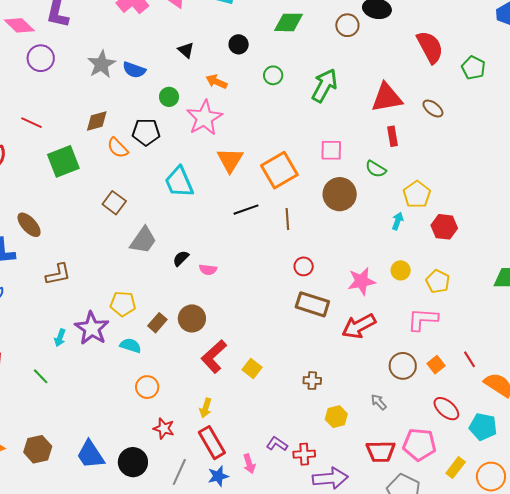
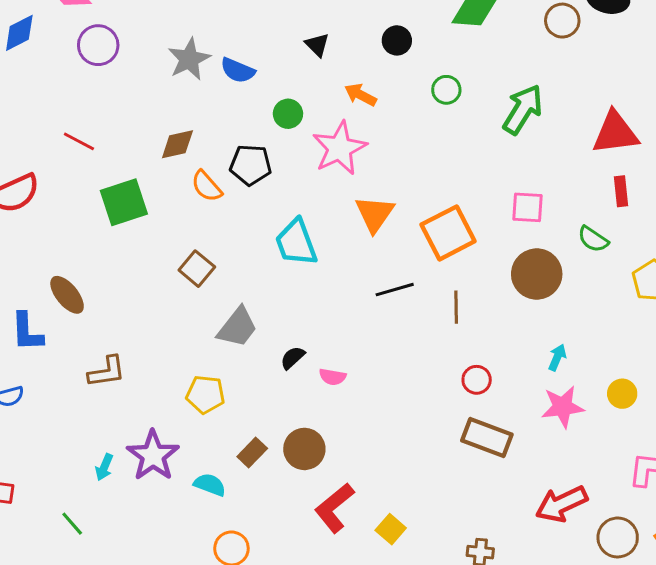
cyan arrow: (398, 221) -> (557, 357), moved
yellow pentagon: (123, 304) -> (205, 394), moved
red arrow: (359, 326) -> (561, 504), moved

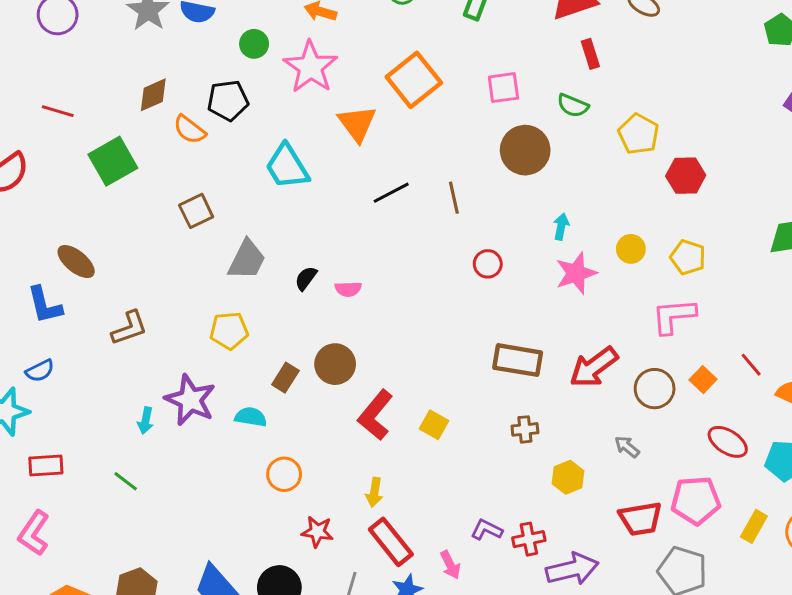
orange square: (448, 233) -> (414, 80), moved
brown square: (197, 269) -> (196, 211), turned 36
brown rectangle: (487, 437) -> (518, 360), moved

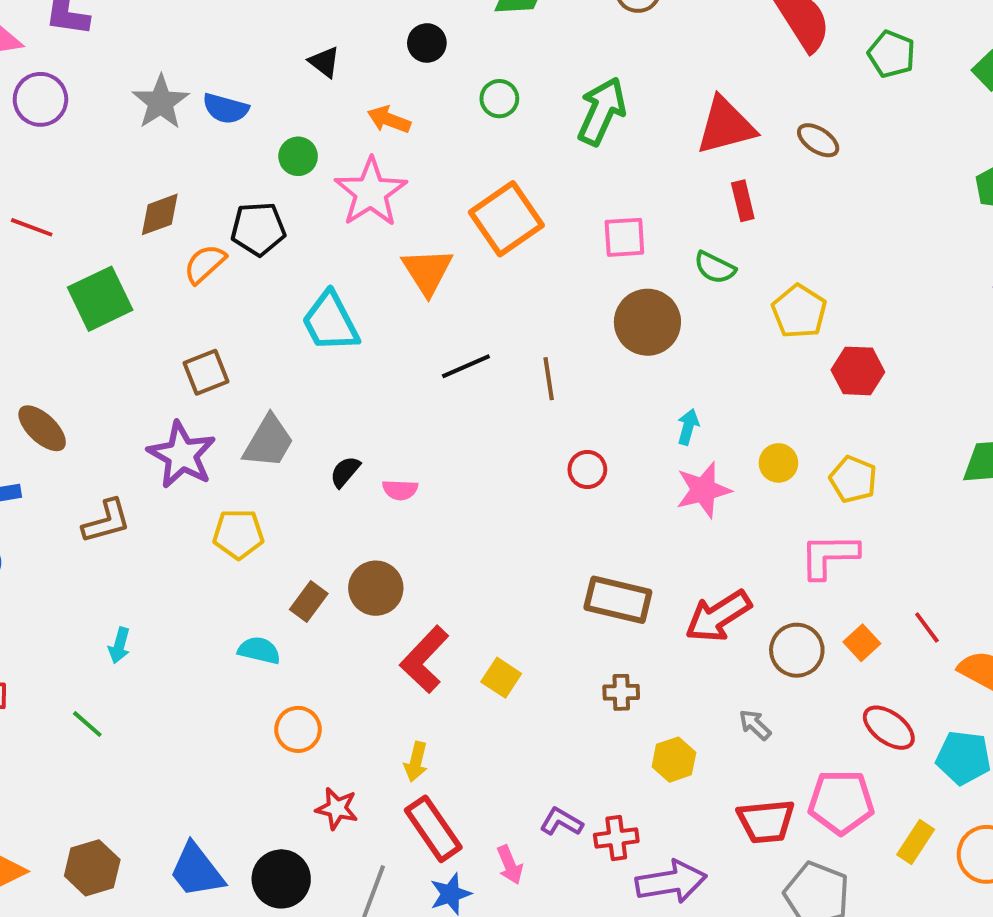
orange semicircle: (190, 130) -> (205, 264), turned 96
purple star: (190, 400) -> (182, 455), moved

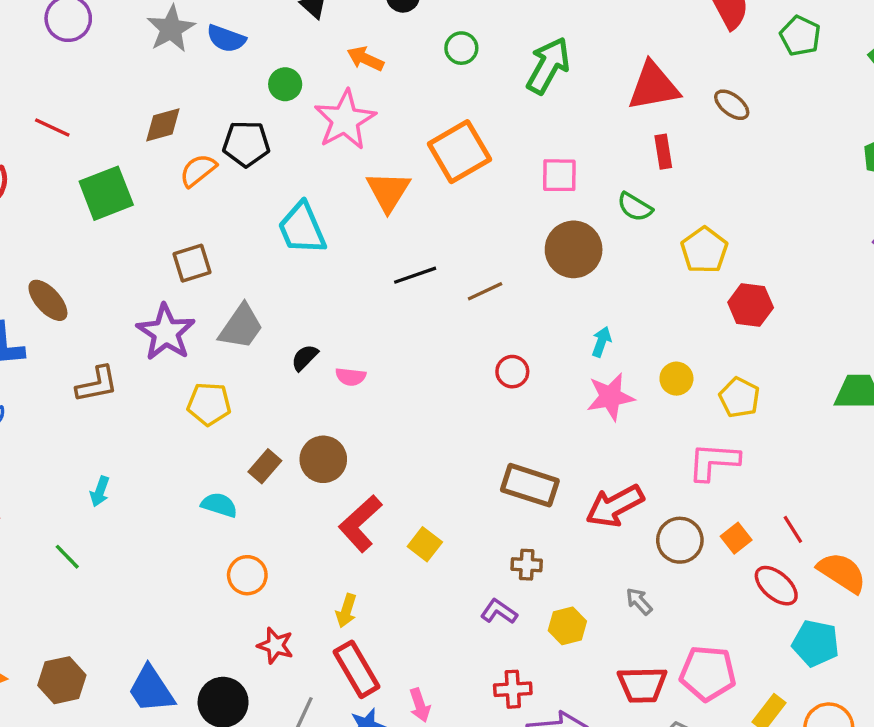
brown line: (549, 379) -> (485, 291), turned 69
red ellipse: (889, 728) -> (776, 586), moved
purple L-shape: (561, 822) -> (499, 612), moved

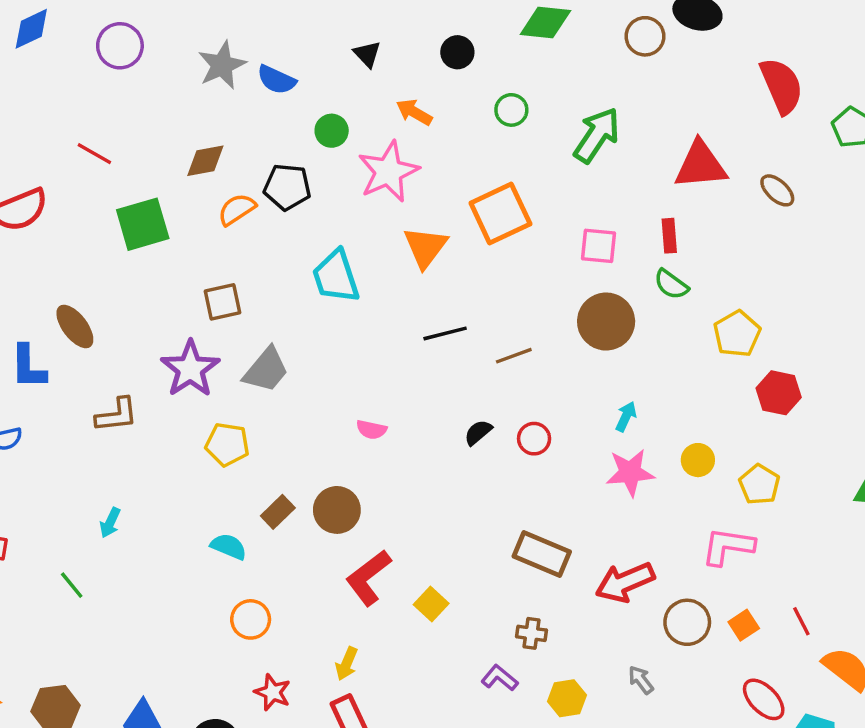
red rectangle: (663, 152) -> (669, 236), moved
black semicircle: (305, 358) -> (478, 432), moved
red ellipse: (776, 586) -> (764, 699), moved

